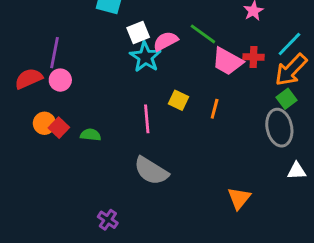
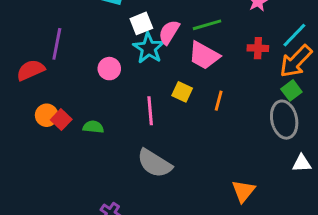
green line: (203, 34) -> (207, 25), turned -52
pink semicircle: (166, 41) -> (169, 32), turned -30
pink trapezoid: (227, 61) -> (204, 55), moved
pink circle: (60, 80) -> (109, 69), moved

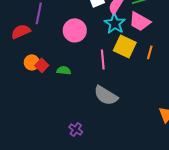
cyan star: (149, 48) -> (115, 23), moved
pink circle: (109, 69) -> (75, 30), size x1.5
yellow square: (182, 92) -> (125, 46), size x1.6

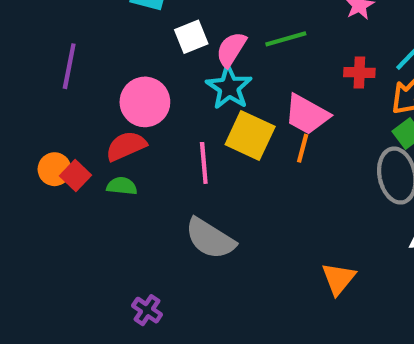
pink trapezoid: (140, 21) -> (307, 115), moved
red semicircle: (21, 31) -> (126, 146), moved

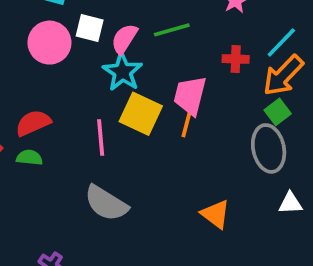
white square: (191, 37) -> (90, 28), turned 36
pink circle: (145, 102) -> (49, 43), moved
pink trapezoid: (307, 115) -> (190, 96), turned 75
orange triangle: (338, 279) -> (216, 214), moved, turned -32

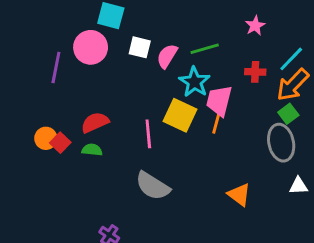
pink circle: (49, 43) -> (91, 47), moved
cyan star: (123, 72) -> (195, 82), moved

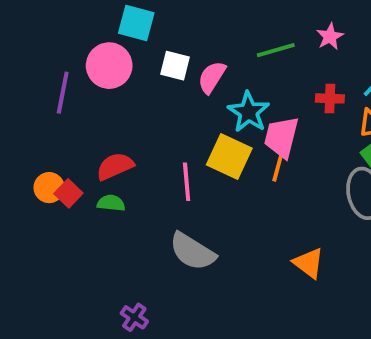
green line: (205, 49) -> (276, 50), moved

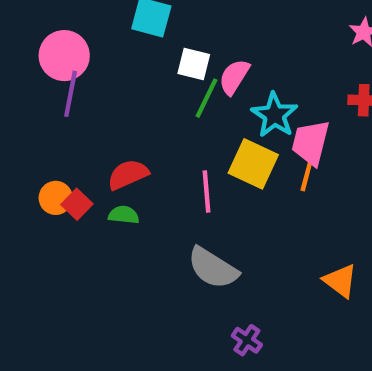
green line: (276, 50) -> (206, 98), moved, turned -48
pink circle: (109, 66) -> (64, 56), moved
purple cross: (134, 317) -> (247, 340), moved

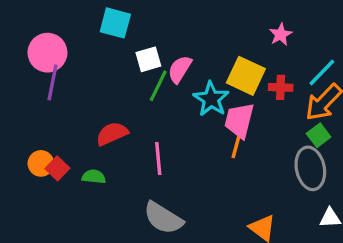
white square: (194, 64) -> (148, 59), turned -30
yellow square: (253, 164) -> (246, 76), moved
red semicircle: (128, 175) -> (112, 134), moved

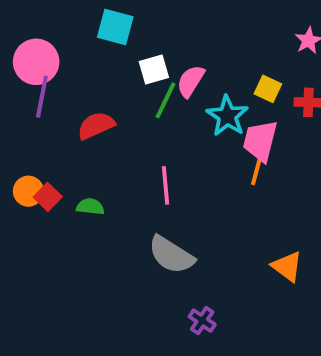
yellow square: (246, 76) -> (268, 89), size x0.6
red semicircle: (112, 134) -> (96, 126), moved

